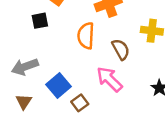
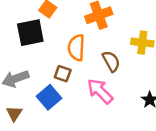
black square: (40, 21) -> (30, 33), size x1.6
brown square: (80, 103) -> (63, 74), moved, turned -35

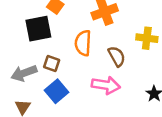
brown square: (63, 74) -> (52, 64), moved
pink arrow: (100, 91) -> (106, 85), turned 144

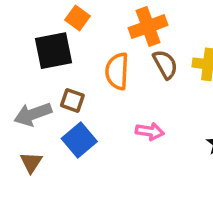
brown semicircle: (117, 56) -> (165, 64), moved
pink arrow: (106, 85) -> (150, 131), size x0.7

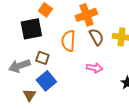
pink arrow: (150, 131) -> (94, 68), moved
brown triangle: (31, 162) -> (29, 95), moved

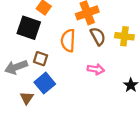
black square: (31, 29) -> (29, 28), turned 30

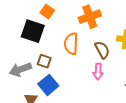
brown semicircle: (98, 36) -> (102, 50), moved
pink arrow: (96, 69) -> (98, 72), turned 84

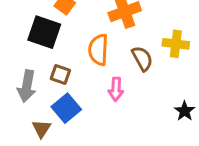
gray arrow: (20, 69) -> (27, 86), turned -60
pink arrow: (98, 72) -> (116, 89), moved

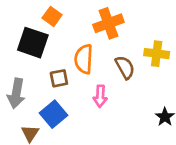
brown square: (60, 75) -> (59, 78), moved, turned -30

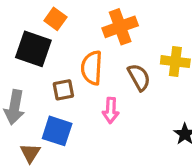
blue square: (53, 114) -> (57, 131), turned -32

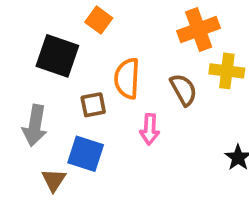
orange square: (55, 19) -> (99, 20), moved
orange cross: (120, 27) -> (199, 30), moved

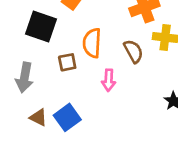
blue square: (86, 154) -> (67, 117), moved, turned 36
brown triangle: (54, 180) -> (38, 117), turned -36

